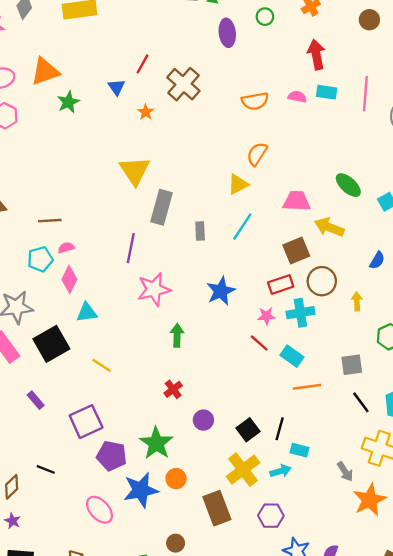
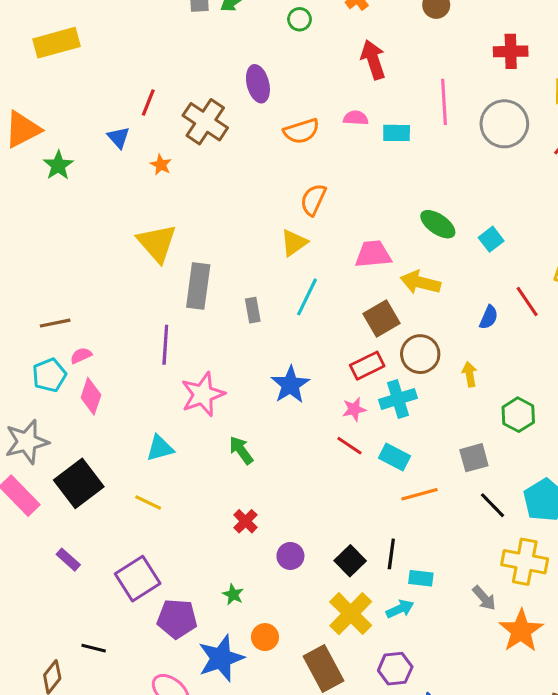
purple ellipse: (227, 33) -> (258, 84), moved
cyan rectangle: (327, 92) -> (397, 133), moved
cyan triangle: (87, 312) -> (160, 448), moved
green arrow: (177, 335) -> (241, 450), turned -30
green star: (156, 443) -> (233, 594), size x0.5

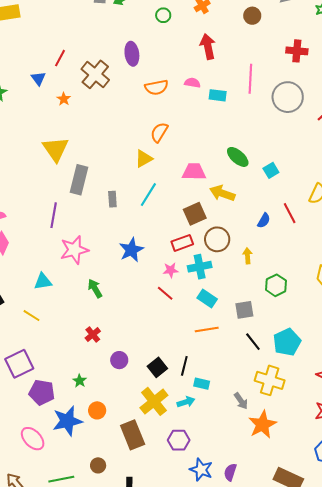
cyan rectangle: (394, 457) -> (207, 299), moved

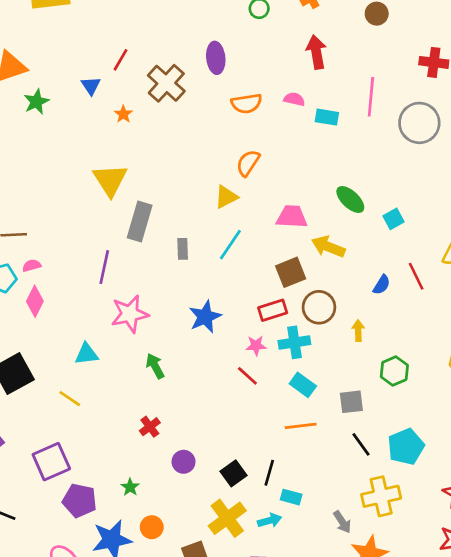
yellow cross: (270, 380) -> (381, 496), turned -32

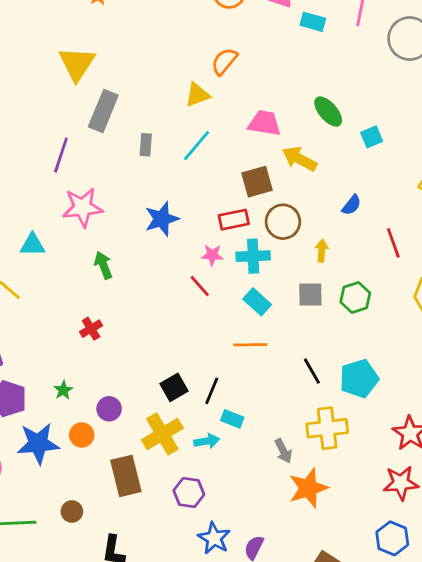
red line: (416, 276) -> (393, 243), moved
gray square: (351, 402) -> (310, 295), moved
purple circle: (184, 462) -> (109, 409), moved

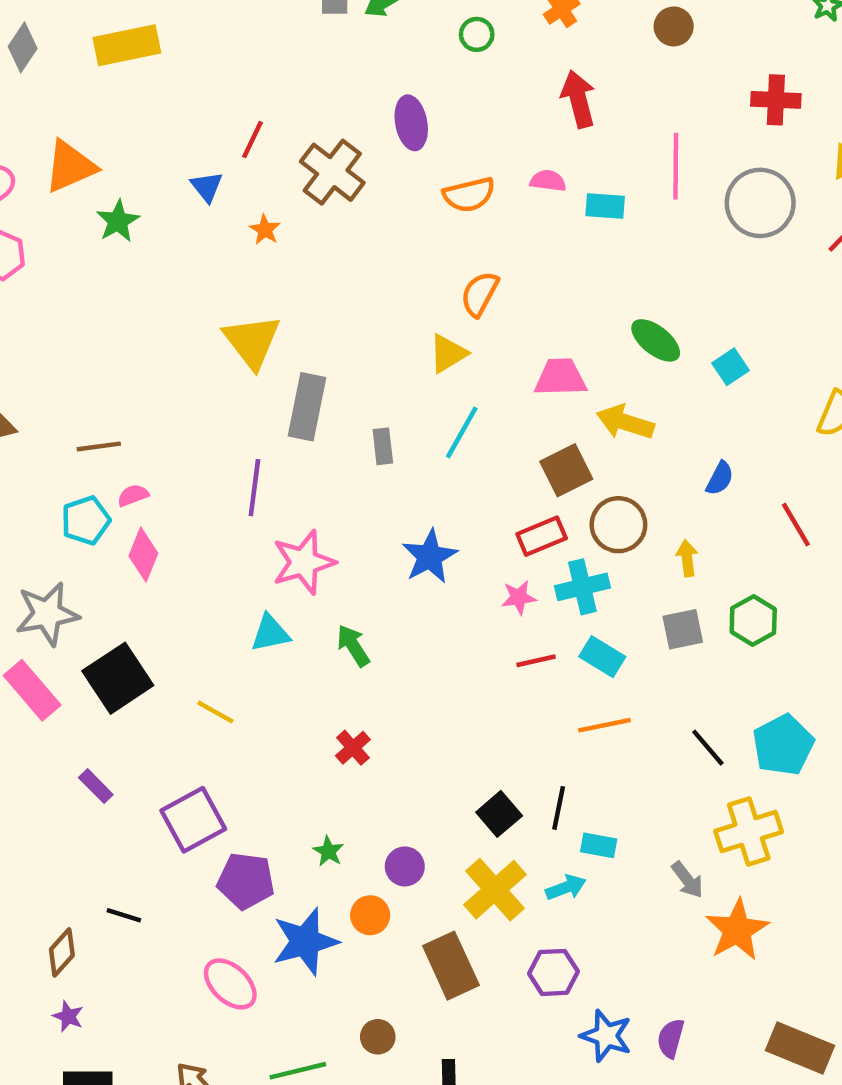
cyan triangle: (32, 245) -> (270, 633), moved
red line: (200, 286) -> (536, 661), moved, turned -50

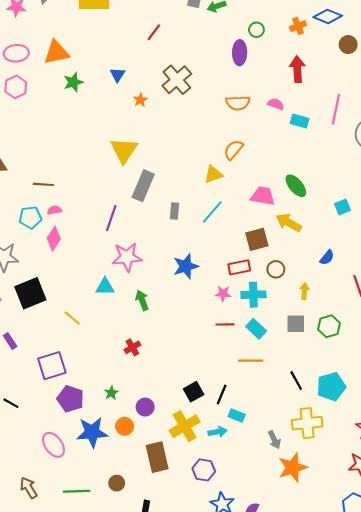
purple ellipse: (411, 123) -> (240, 53), moved
red line: (253, 139) -> (154, 32), moved
green ellipse: (656, 340) -> (296, 186), moved
brown circle: (618, 525) -> (276, 269), size x0.7

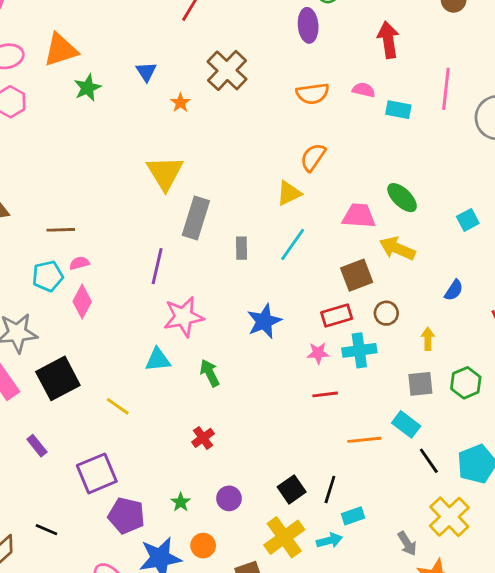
cyan rectangle: (256, 329) -> (406, 424), moved
purple circle: (145, 407) -> (229, 498), moved
cyan rectangle: (237, 416) -> (353, 516), turned -35
yellow cross: (307, 423) -> (449, 517), turned -32

